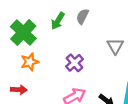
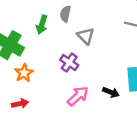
gray triangle: (115, 46) -> (86, 36), moved

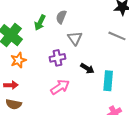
purple cross: (69, 63) -> (57, 58), turned 35
black arrow: (111, 92) -> (87, 68), moved

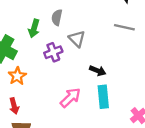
purple cross: (57, 58) -> (53, 52), moved
cyan rectangle: (108, 81) -> (103, 97), moved
red arrow: (11, 85) -> (14, 106), turned 88

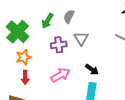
pink arrow: (70, 98) -> (60, 75), moved
red arrow: (14, 106) -> (25, 77), moved

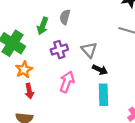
gray triangle: (81, 38) -> (89, 50), moved
pink arrow: (60, 75) -> (67, 82), turned -30

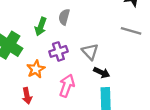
orange star: (24, 70) -> (36, 69), moved

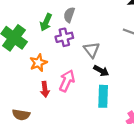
purple cross: (58, 51) -> (64, 37), moved
red arrow: (27, 96) -> (45, 89), moved

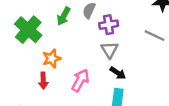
purple cross: (64, 37) -> (109, 25), moved
red arrow: (45, 89) -> (43, 81), moved

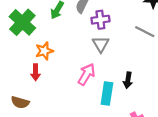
black arrow: (118, 73) -> (128, 80), moved, turned 63
pink arrow: (80, 80) -> (86, 74), moved

